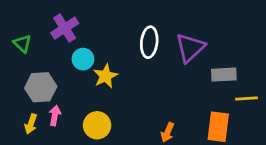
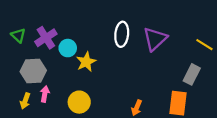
purple cross: (65, 28) -> (46, 38), moved
gray rectangle: (224, 75) -> (192, 74), moved, turned -60
yellow line: (246, 99) -> (204, 45), moved, turned 36

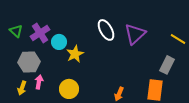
white ellipse: (122, 34) -> (106, 30), turned -35

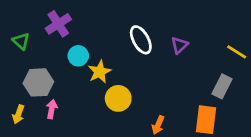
purple cross: (40, 33) -> (58, 24), moved
purple triangle: (135, 34) -> (179, 45), size x0.6
yellow arrow: (22, 88) -> (18, 114), moved
yellow circle: (69, 89) -> (118, 98), moved

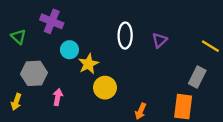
purple cross: (58, 24) -> (52, 21), turned -35
white ellipse: (141, 40) -> (125, 36), turned 30
pink arrow: (52, 109) -> (58, 97), moved

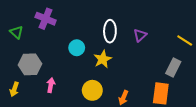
cyan circle: (69, 50) -> (77, 48), moved
yellow star: (88, 64) -> (103, 59), moved
yellow circle: (105, 88) -> (92, 90), moved

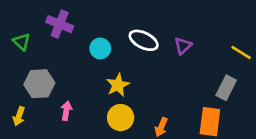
white ellipse: (110, 31) -> (144, 40), turned -65
cyan circle: (77, 48) -> (100, 48), moved
yellow star: (103, 59) -> (118, 85), moved

